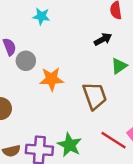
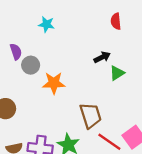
black arrow: (103, 39) -> (102, 57), moved
brown trapezoid: (95, 96) -> (91, 115), moved

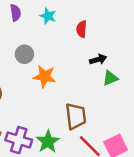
red semicircle: (116, 21) -> (82, 29), moved
purple semicircle: (16, 52) -> (15, 13), moved

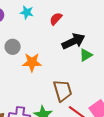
red semicircle: (82, 29) -> (56, 19), turned 48
black arrow: (98, 59) -> (73, 41), size x1.6

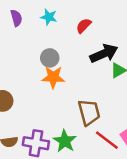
gray circle: (13, 47) -> (50, 58), moved

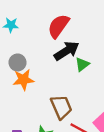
red semicircle: (84, 26) -> (58, 26), moved, size x1.6

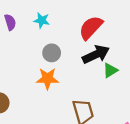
gray circle: (17, 62) -> (52, 53), moved

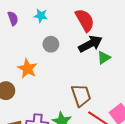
red semicircle: (91, 28) -> (85, 20), turned 110
orange star: (47, 79) -> (27, 69), moved, turned 30

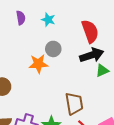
orange star: (27, 69) -> (38, 64), moved, turned 30

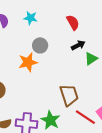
red semicircle: (90, 31) -> (73, 23), size x0.7
black arrow: (92, 55) -> (78, 45), size x0.6

